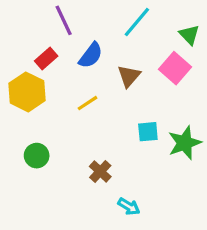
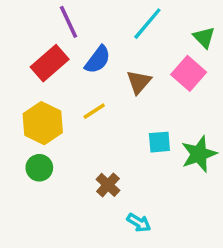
red rectangle: (46, 59) -> (50, 63), size x1.5
yellow hexagon: (27, 92) -> (43, 123), moved

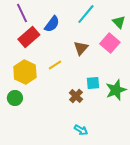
purple line: (68, 22) -> (22, 13), moved
blue semicircle: (98, 60) -> (52, 24), moved
green circle: (39, 168) -> (15, 98), moved
brown cross: (108, 185) -> (76, 96), moved

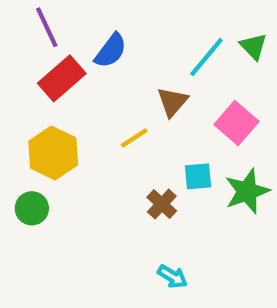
cyan line: (86, 14) -> (207, 57), moved
pink square: (110, 43) -> (236, 123), moved
yellow line: (55, 65) -> (134, 138), moved

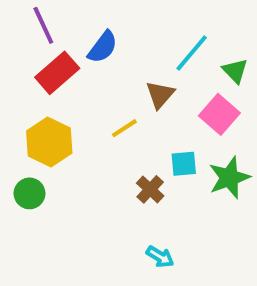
green triangle: (253, 46) -> (235, 71), moved

